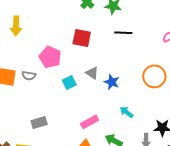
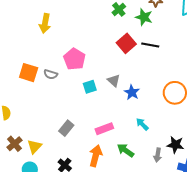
red square: (82, 38) -> (126, 43), moved, turned 30
gray rectangle: (39, 123) -> (66, 128), moved, turned -42

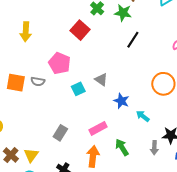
red square: (126, 43) -> (80, 30), moved
black line: (150, 45) -> (133, 40), turned -60
blue star: (132, 92) -> (121, 101), moved
cyan arrow: (142, 124) -> (143, 116), moved
green arrow: (126, 150) -> (122, 147), turned 30

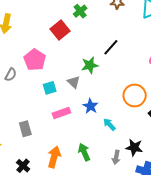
green star: (123, 13) -> (90, 65), moved, turned -30
gray semicircle: (38, 81) -> (11, 75), turned -80
pink rectangle: (98, 128) -> (61, 113), moved
gray rectangle: (60, 133) -> (25, 129), turned -56

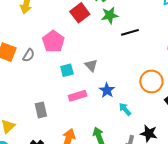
black line: (111, 47) -> (130, 32), turned 30
green star: (90, 65) -> (110, 15), moved

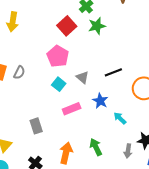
black line: (130, 32) -> (113, 72), moved
pink pentagon: (53, 41) -> (58, 56), moved
cyan square: (67, 70) -> (59, 84), turned -32

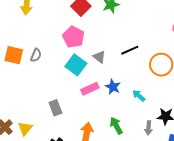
cyan square: (59, 84) -> (76, 65), size x1.5
blue star: (100, 101) -> (113, 87), moved

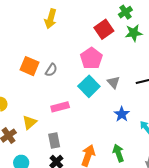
pink rectangle: (90, 89) -> (60, 107), moved
gray rectangle: (55, 108) -> (54, 140), moved
yellow triangle: (25, 128) -> (30, 122), moved

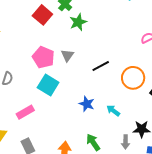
red square: (104, 29) -> (42, 15), moved
gray triangle: (113, 82) -> (67, 55), moved, turned 32

